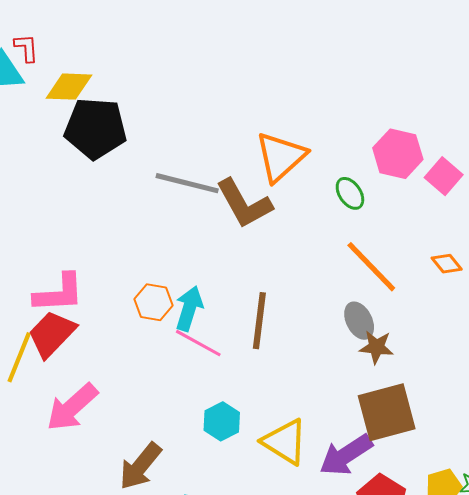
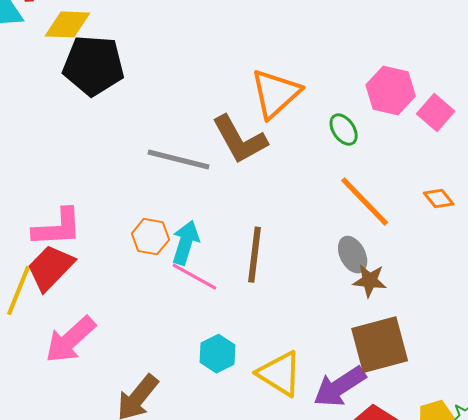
gray line: (187, 183) -> (179, 160), moved

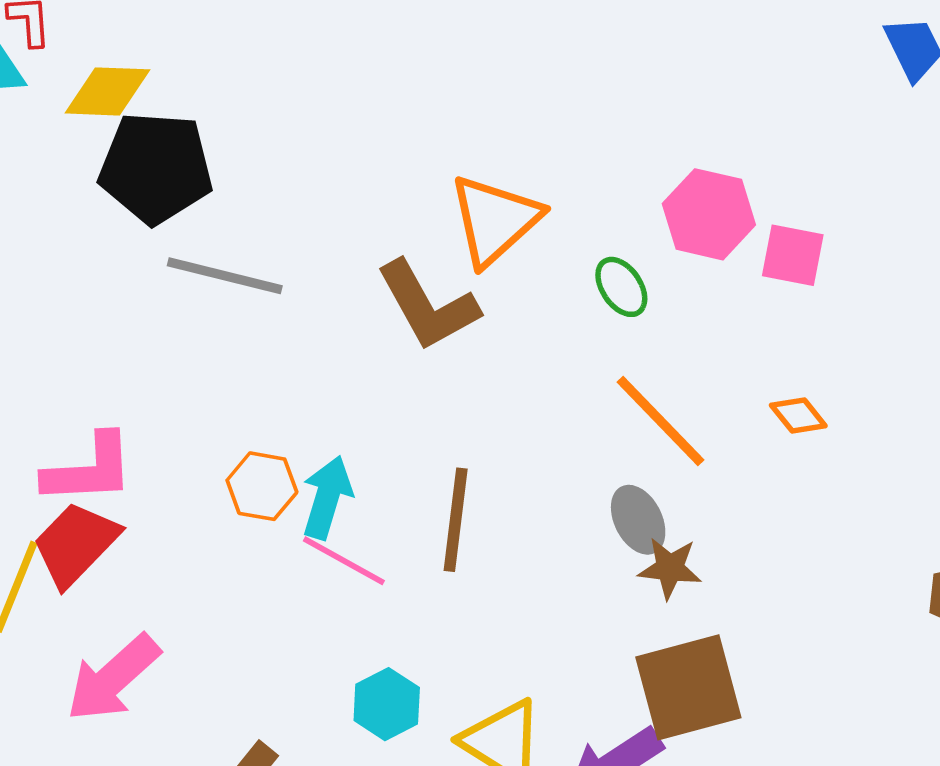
pink square: (436, 113) -> (793, 255), turned -30
gray line: (179, 160) -> (225, 276), moved

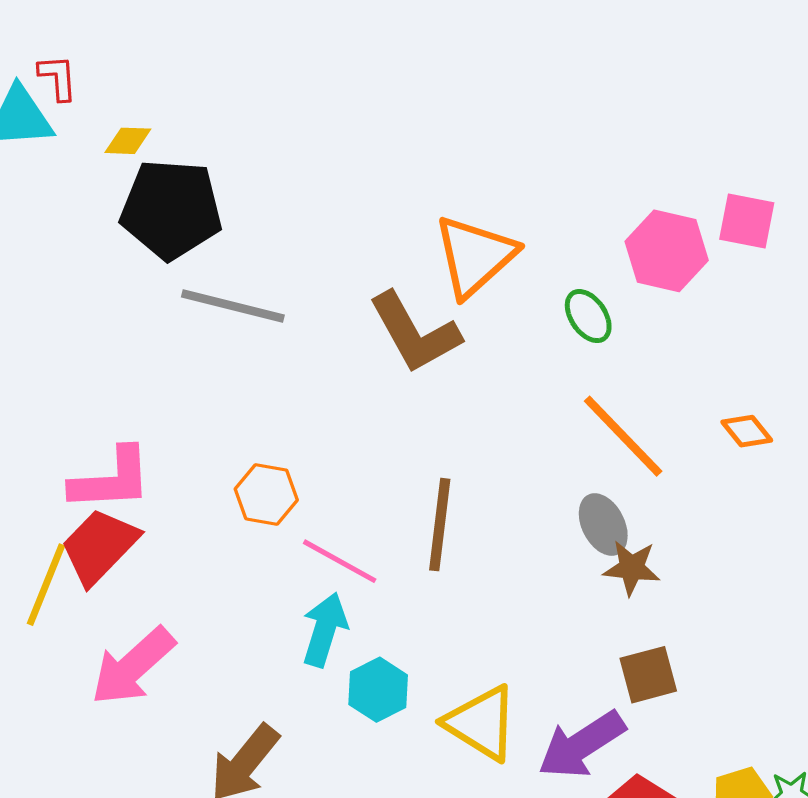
yellow diamond: (107, 91) -> (128, 141), size x0.6
pink square: (793, 255) -> (747, 221), moved
cyan arrow: (327, 497) -> (325, 630), moved
brown square: (688, 687) -> (648, 675), size x0.6

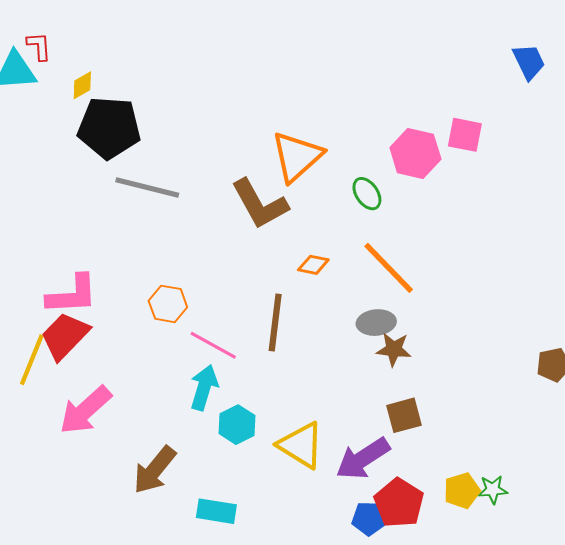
yellow diamond: (128, 141) -> (82, 85), turned -32
orange diamond: (747, 431) -> (313, 265), moved, turned -40
gray ellipse: (603, 525) -> (376, 323), turned -69

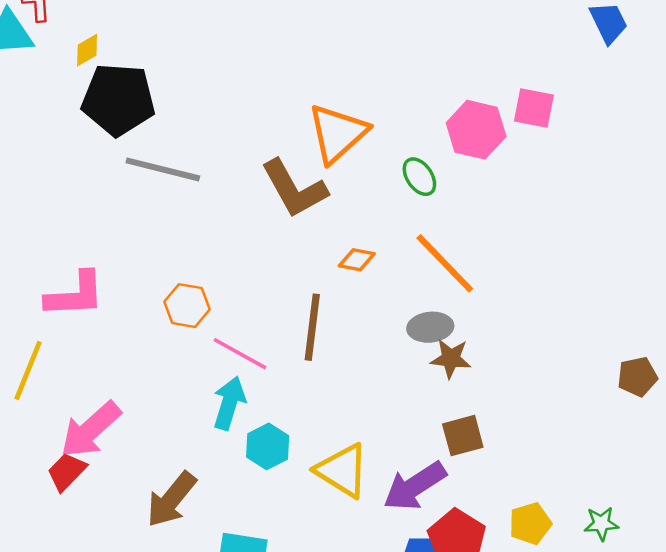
red trapezoid: (65, 336) -> (67, 472), moved, size x0.7
green star: (493, 490) -> (601, 524), moved

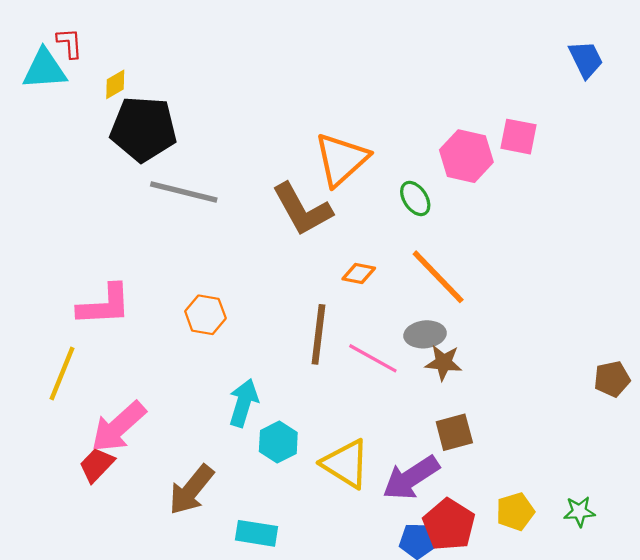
pink line: (240, 354) -> (373, 358), moved

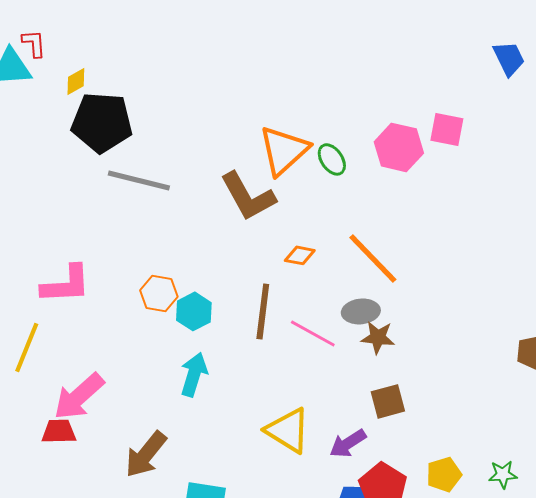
green ellipse: (415, 198) -> (332, 159), moved
cyan hexagon: (278, 442) -> (194, 311), moved
red trapezoid: (97, 465) -> (59, 431), turned 45
purple arrow: (411, 478) -> (348, 443), size x0.7

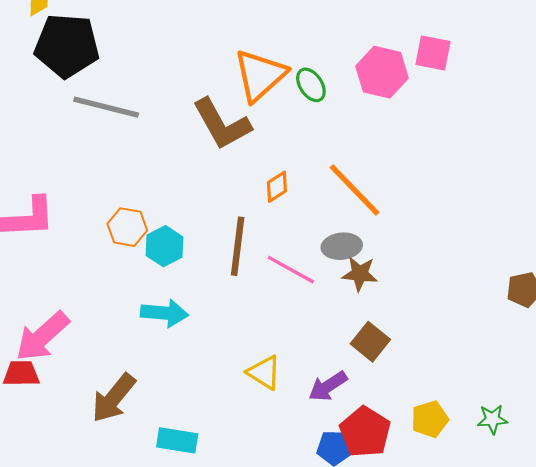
orange diamond: (300, 255) -> (277, 187), turned -44
cyan arrow: (194, 374) -> (164, 313), turned 78
brown square: (388, 401) -> (370, 342), turned -36
yellow triangle: (288, 430) -> (264, 372), size x0.7

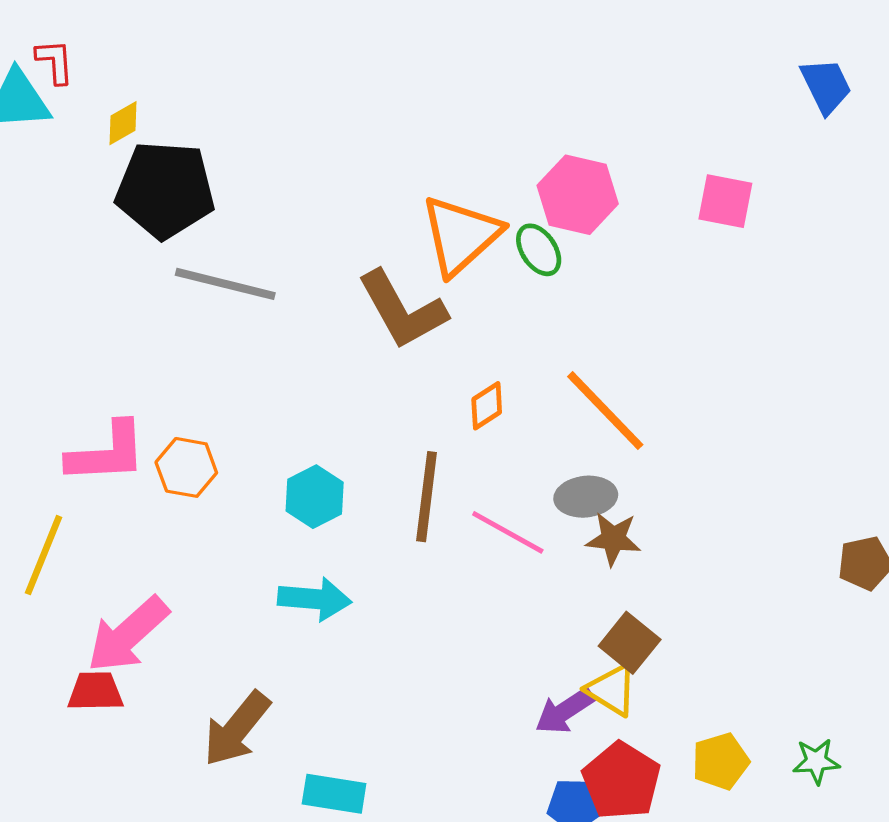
pink hexagon: (382, 72) -> (578, 195), moved
orange hexagon: (127, 227) -> (186, 467), moved
yellow triangle: (264, 372) -> (612, 690), moved

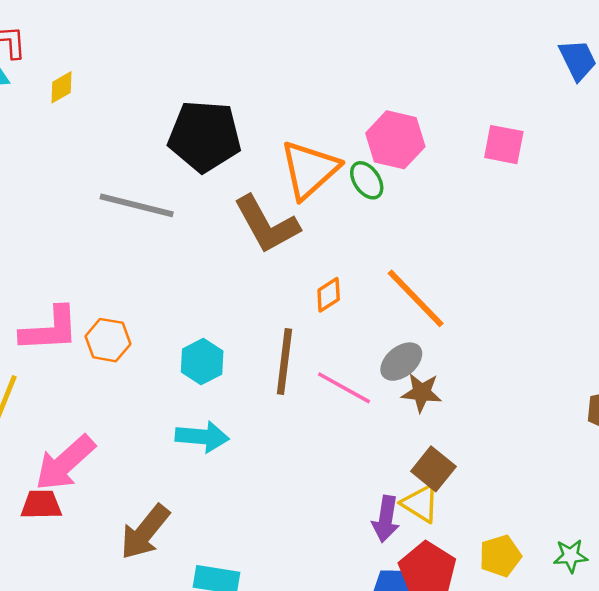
black pentagon: (165, 190) -> (205, 136), moved
gray ellipse: (586, 497) -> (401, 362), turned -33
purple arrow: (565, 711) -> (386, 519), turned -48

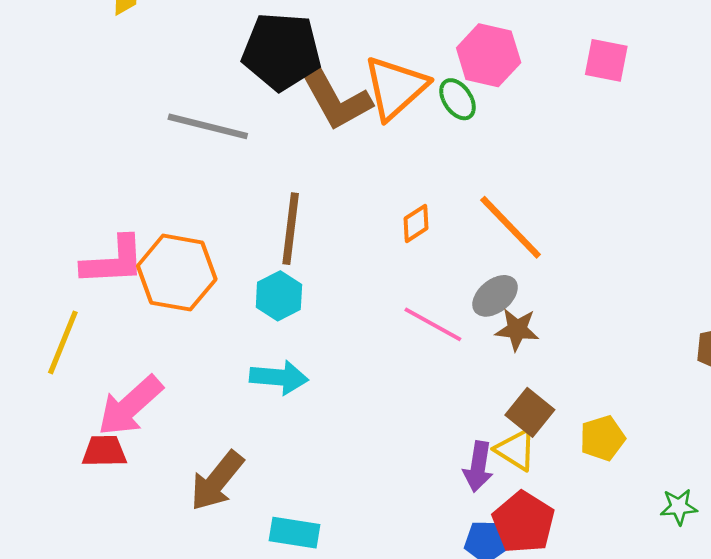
brown L-shape: (267, 224) -> (336, 99), moved
orange hexagon: (108, 340) -> (177, 273), size x1.6
brown line: (284, 362) -> (291, 229), moved
yellow pentagon: (500, 556) -> (602, 438), moved

